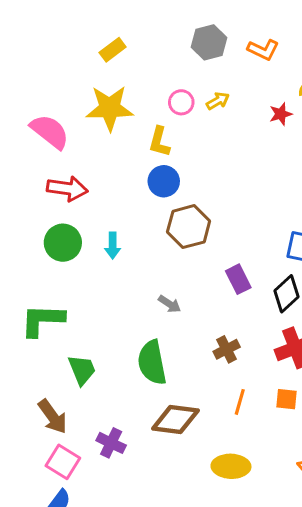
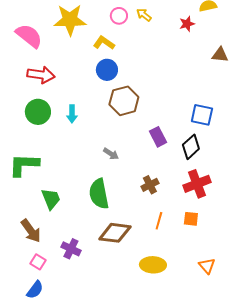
yellow arrow: (218, 101) -> (144, 15), turned -112
yellow L-shape: (159, 142) -> (104, 43), turned 110
pink square: (63, 462) -> (38, 262), size x0.7

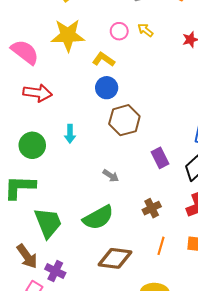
green circle: (38, 112) -> (32, 145), moved
green semicircle: (99, 194) -> (98, 218), turned -108
green trapezoid: (51, 199) -> (48, 223), size x1.4
purple cross: (71, 249) -> (55, 271), moved

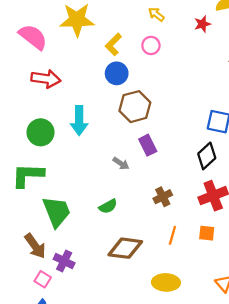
pink circle: (119, 31) -> (151, 45), moved
yellow L-shape: (103, 59) -> (113, 44), turned -80
cyan arrow: (70, 134) -> (79, 121), size x1.5
purple rectangle: (160, 158) -> (148, 145), moved
green semicircle: (98, 218) -> (108, 206), size x0.6

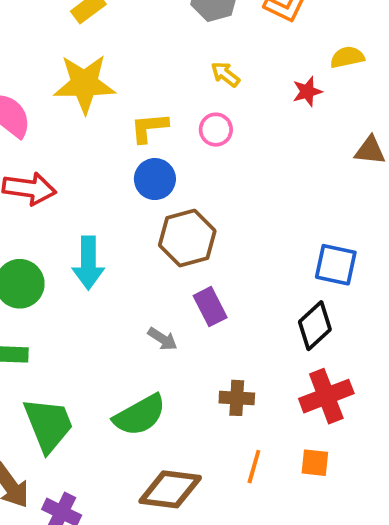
yellow L-shape: (113, 44) -> (149, 128), turned 40
brown cross: (163, 197) -> (237, 398), turned 30
green semicircle: (108, 206) -> (140, 415), size x1.6

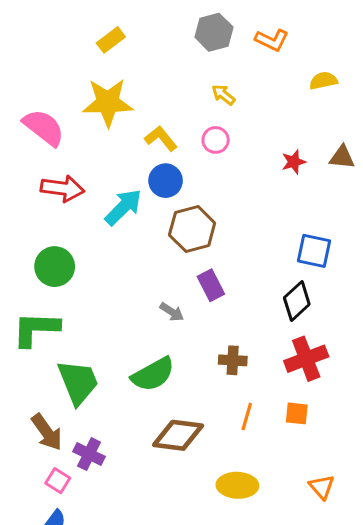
red star: (307, 91) -> (294, 162), moved
yellow L-shape: (149, 128) -> (161, 138), turned 56
cyan arrow: (88, 263) -> (123, 207), moved, turned -135

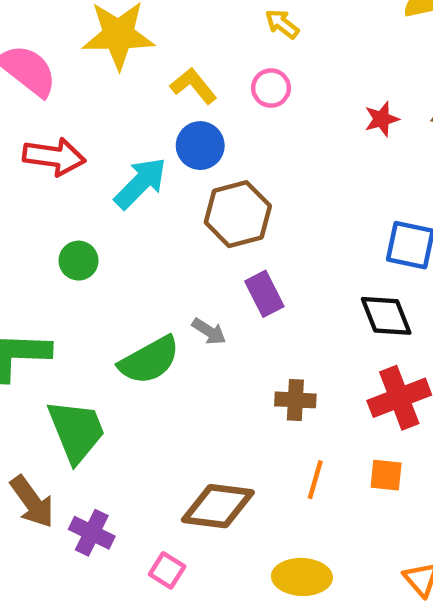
green circle: (55, 267) -> (79, 261), moved, size x0.7
black diamond: (297, 301) -> (386, 316), turned -69
green semicircle: (153, 374) -> (149, 360), moved
pink square: (58, 481) -> (167, 570), moved

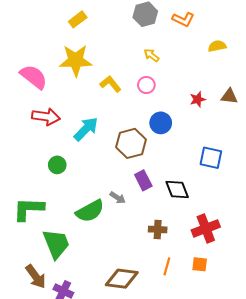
blue circle: (200, 146) -> (161, 123), moved
black diamond: (386, 316) -> (177, 190), moved

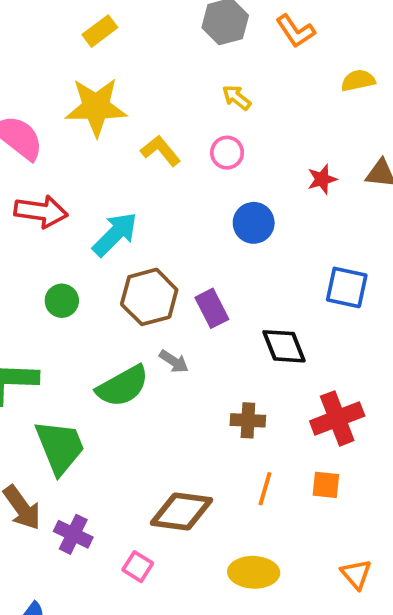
orange L-shape: (183, 19) -> (295, 31), turned 30
brown hexagon: (131, 143) -> (149, 297), moved
purple rectangle: (143, 180) -> (212, 308), moved

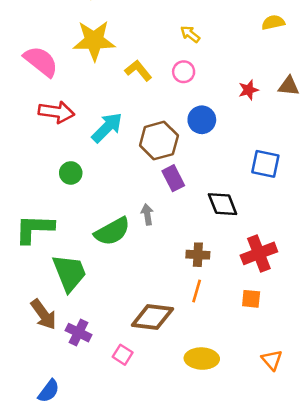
brown hexagon: (149, 297) -> (159, 141), moved
gray arrow: (174, 361) -> (147, 214), turned -132
orange line: (265, 489) -> (197, 291), moved

